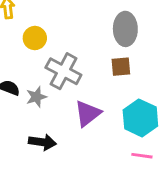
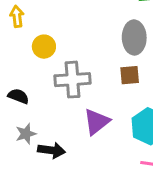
gray cross: (63, 71) -> (73, 80), turned -32
gray star: (36, 97) -> (26, 134), moved

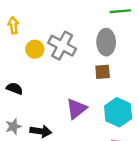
gray cross: (73, 80) -> (62, 46), moved, turned 32
gray star: (26, 134) -> (13, 126), moved

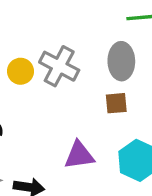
purple triangle: (76, 109) -> (79, 155), turned 30

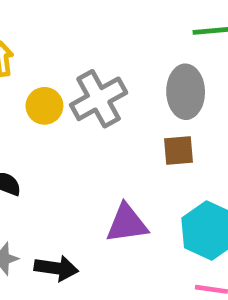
gray cross: (59, 66) -> (99, 99), turned 33

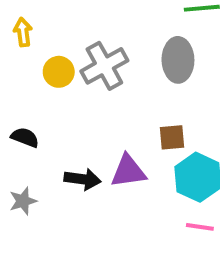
brown square: (179, 151) -> (172, 137), moved
black arrow: (56, 268) -> (83, 179), moved

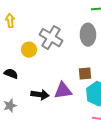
gray cross: (104, 66) -> (51, 38), turned -30
yellow circle: (59, 72) -> (29, 50), moved

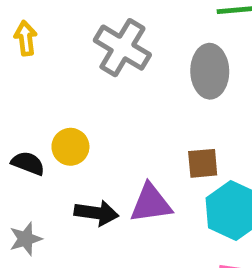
gray cross: (51, 38) -> (122, 48), moved
yellow circle: (29, 50) -> (70, 147), moved

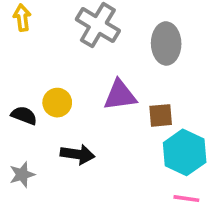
purple triangle: (151, 203) -> (120, 95), moved

